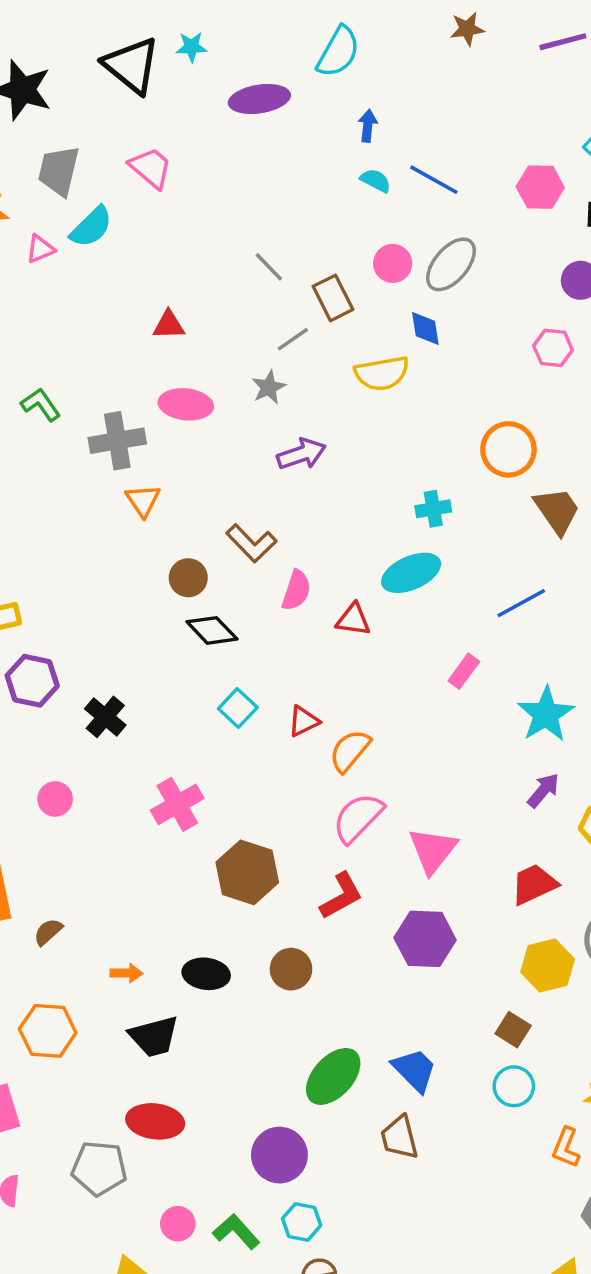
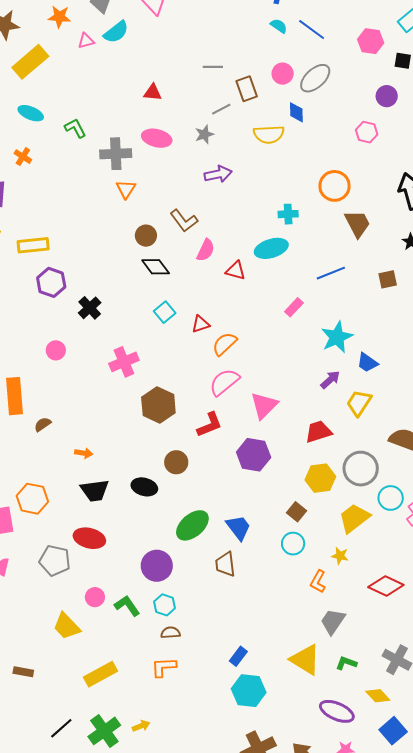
gray line: (269, 267) -> (213, 67), turned -54
black ellipse: (206, 974) -> (144, 487), moved
orange hexagon: (48, 1031) -> (32, 499), moved

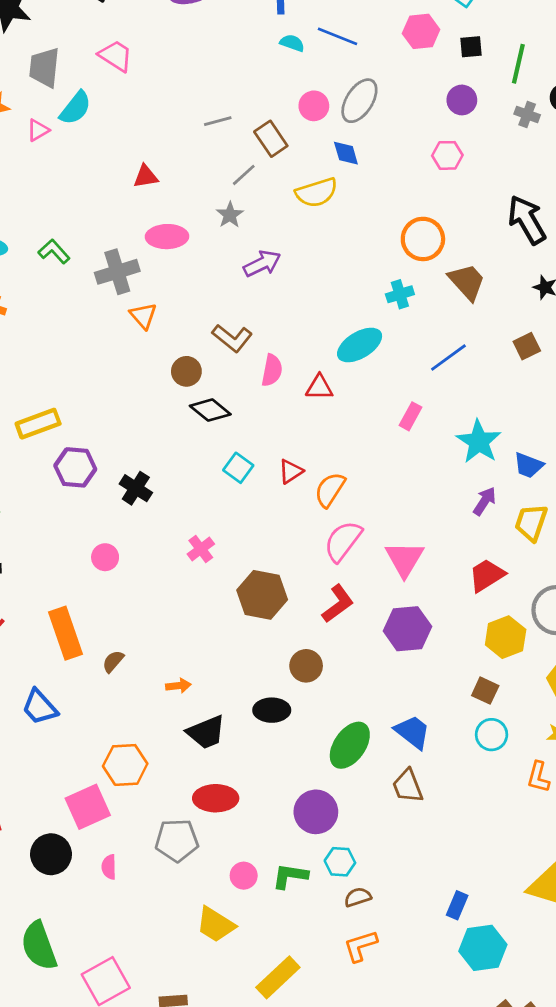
cyan cross: (288, 214) -> (400, 294), moved
pink cross: (124, 362) -> (201, 549), size x0.7
green L-shape: (127, 606) -> (290, 876), turned -32

